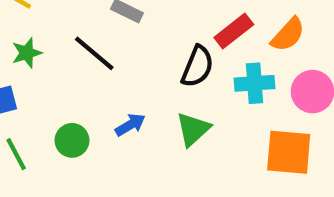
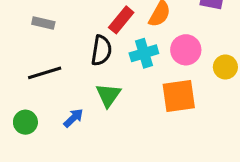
black line: (94, 53) -> (45, 73), moved, turned -44
blue arrow: (130, 125) -> (73, 118), moved

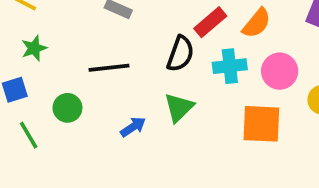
green circle: (25, 122) -> (67, 108), moved

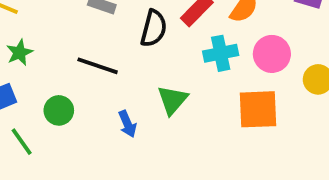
black semicircle: (180, 54) -> (154, 28), moved
black line: (109, 68) -> (98, 66), turned 30
blue arrow: (133, 127) -> (127, 124), turned 105

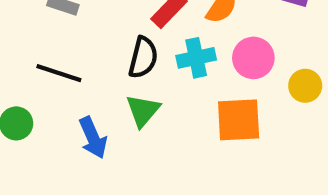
black semicircle: (154, 28) -> (143, 58), moved
blue arrow: (127, 124) -> (93, 138), size x1.4

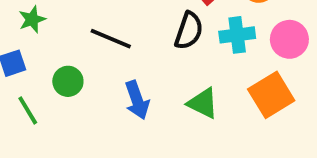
green triangle: (143, 111) -> (203, 103), moved, turned -48
orange square: (239, 120) -> (271, 95), turned -33

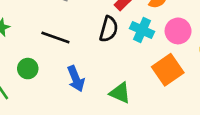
cyan cross: (237, 35) -> (142, 30), turned 35
green triangle: (203, 103) -> (120, 93), moved

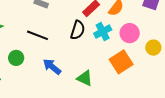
cyan cross: (142, 30) -> (103, 32), turned 36
blue arrow: (76, 79) -> (52, 67), turned 150

